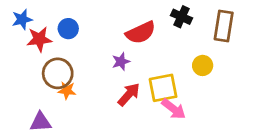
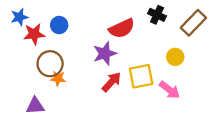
brown rectangle: (224, 26) -> (193, 23), turned 35
purple star: (121, 62) -> (105, 53), size x1.5
pink arrow: (174, 109) -> (170, 90), moved

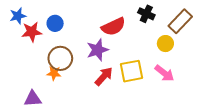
yellow circle: (175, 57) -> (165, 44), moved
brown circle: (50, 64) -> (60, 58), moved
pink arrow: (170, 90) -> (164, 73), moved

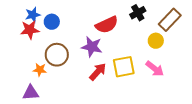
black cross: (146, 14) -> (138, 13), turned 35
blue star: (18, 16) -> (33, 15), moved
purple star: (97, 50) -> (92, 47), turned 30
orange star: (54, 73) -> (40, 70), moved

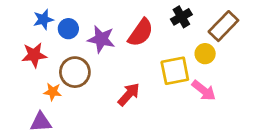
red semicircle: (107, 25) -> (141, 33), turned -30
red star: (30, 30) -> (34, 55), moved
purple star: (92, 47) -> (101, 39), moved
yellow square: (124, 67) -> (175, 71), moved

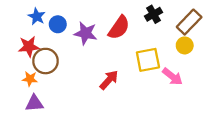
blue star: (43, 19) -> (37, 16), turned -30
yellow circle: (205, 54) -> (185, 45), moved
brown circle: (75, 72) -> (46, 61), moved
orange star: (53, 92) -> (30, 79), moved

